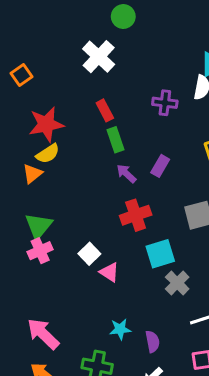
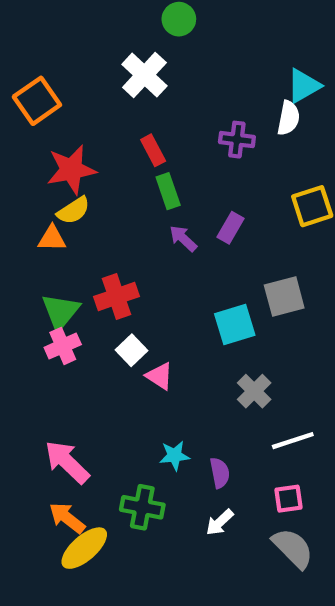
orange square: (22, 75) -> (37, 101), size x1.5
orange triangle: (32, 174) -> (52, 238), turned 40
red cross: (136, 215) -> (116, 297), moved
cyan square: (160, 254) -> (235, 324), moved

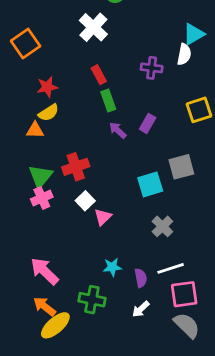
red star: (71, 170) -> (47, 87), size x0.7
pink triangle: (160, 376) -> (103, 217), turned 42
white line: (293, 441) -> (171, 268), moved
pink square: (289, 499) -> (184, 294), size x1.5

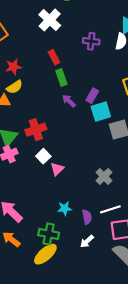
purple cross: (152, 68) -> (91, 41), moved
cyan square: (150, 184) -> (101, 112), moved
yellow ellipse: (55, 325) -> (45, 254), moved

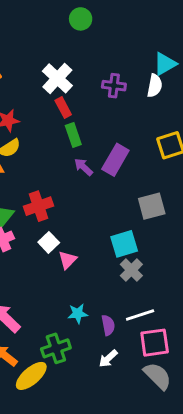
white cross: (50, 20) -> (57, 78), moved
purple rectangle: (92, 96) -> (115, 160), size x1.5
cyan square: (101, 112) -> (124, 244), moved
green cross: (49, 234) -> (56, 348), turned -30
yellow ellipse: (45, 254) -> (31, 376), moved

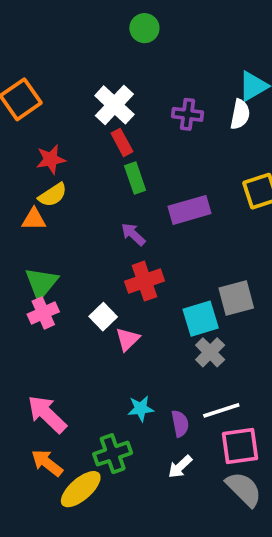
purple rectangle: (115, 160) -> (189, 210), turned 44
purple arrow: (83, 167) -> (133, 234), moved
red cross: (38, 206) -> (144, 281), moved
gray square: (152, 206) -> (236, 298), moved

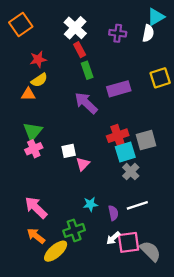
purple arrow: (133, 234) -> (86, 103), size x1.6
red cross: (144, 281) -> (118, 136), moved
white square: (103, 317) -> (69, 151), turned 32
pink square: (240, 446) -> (129, 242), moved

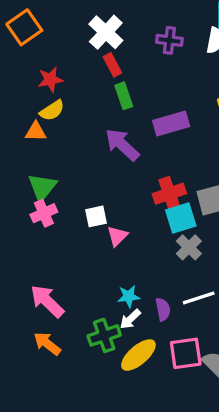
white arrow: (113, 238) -> (130, 319), moved
yellow ellipse: (56, 251) -> (138, 355), moved

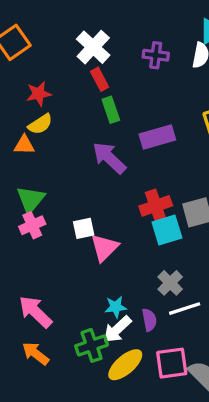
pink triangle: (117, 236) -> (104, 248), size x1.4
gray cross: (189, 247) -> (170, 283), moved
white arrow: (130, 319) -> (117, 329), size x1.4

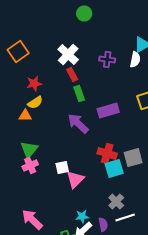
red cross: (156, 206) -> (107, 154), turned 36

